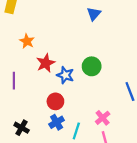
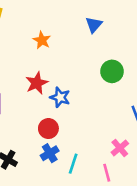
orange star: (27, 41) -> (42, 40), moved
green circle: (92, 66) -> (112, 71), moved
pink cross: (103, 118) -> (120, 148), moved

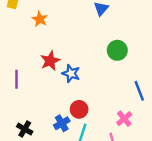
orange star: (42, 40) -> (40, 19), moved
red circle: (48, 129) -> (79, 109), moved

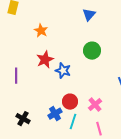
orange star: (40, 19) -> (41, 31), moved
green circle: (117, 50) -> (92, 51), moved
pink cross: (124, 119) -> (95, 105), moved

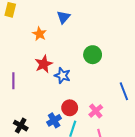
blue triangle: (89, 15) -> (63, 17), moved

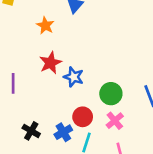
green circle: (93, 55) -> (111, 94), moved
black cross: (21, 126) -> (31, 131), moved

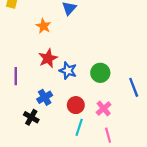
green circle: (111, 94) -> (100, 73), moved
blue cross: (63, 132) -> (45, 97), moved

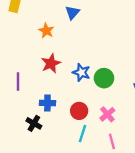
blue star: (68, 71) -> (81, 72), moved
blue cross: (45, 97) -> (47, 103), turned 32

